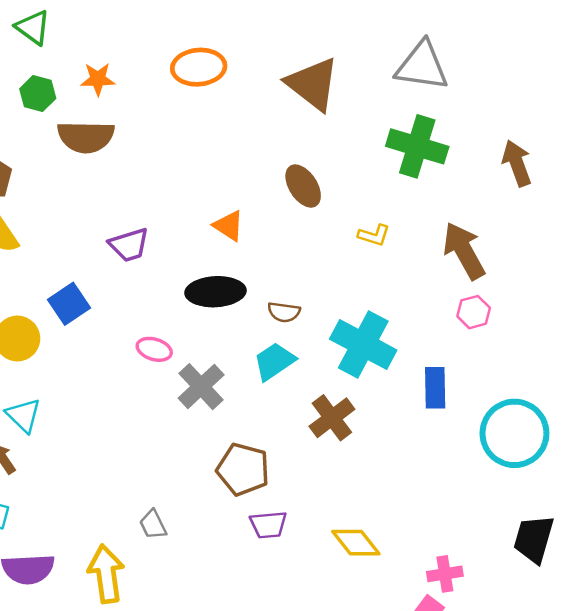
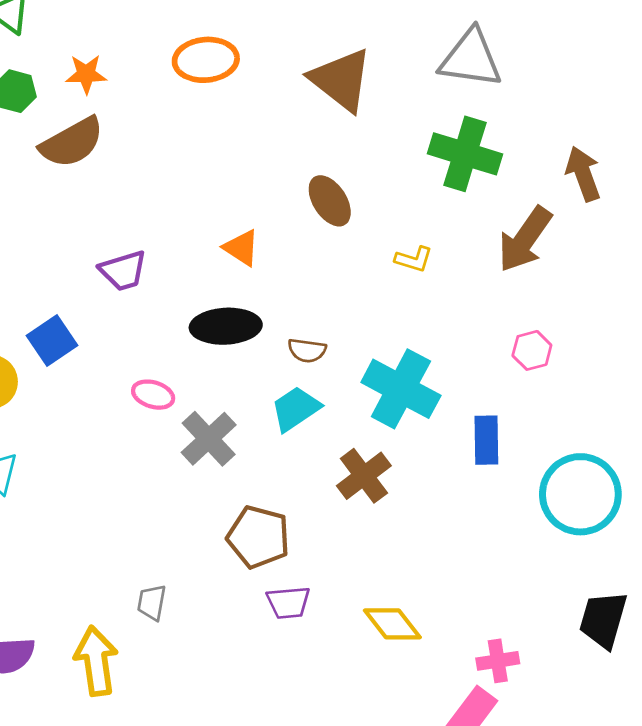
brown semicircle: (86, 137) -> (72, 142), turned -30
brown arrow: (464, 251) -> (525, 239), moved, turned -116
gray trapezoid: (153, 525) -> (152, 603), turned 36

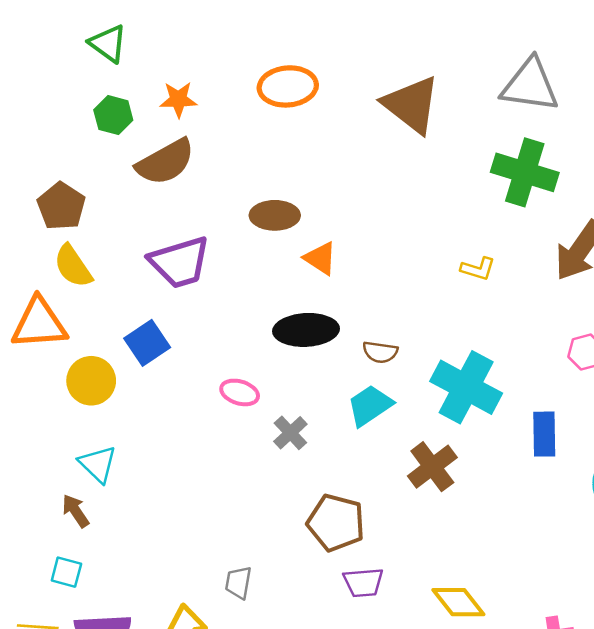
brown ellipse: (330, 201) -> (275, 215), moved, turned -57
purple trapezoid: (123, 271) -> (180, 262), moved, size x1.4
gray cross: (209, 439) -> (290, 433), size x0.7

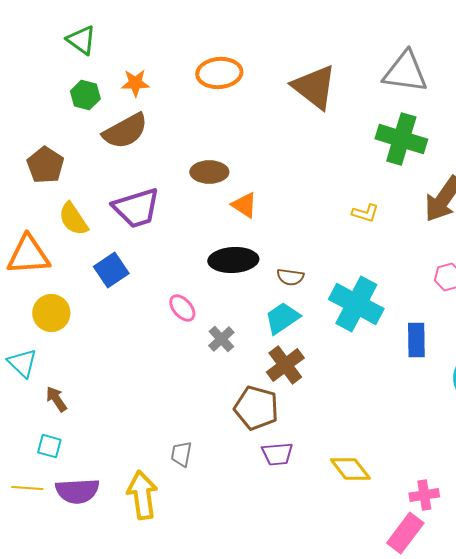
yellow semicircle: (73, 266) -> (73, 219), moved
yellow circle: (91, 381) -> (51, 313), moved
pink ellipse: (240, 392) -> (182, 308), turned 32
cyan triangle: (98, 464) -> (22, 363), moved
brown cross: (432, 467) -> (285, 365), moved

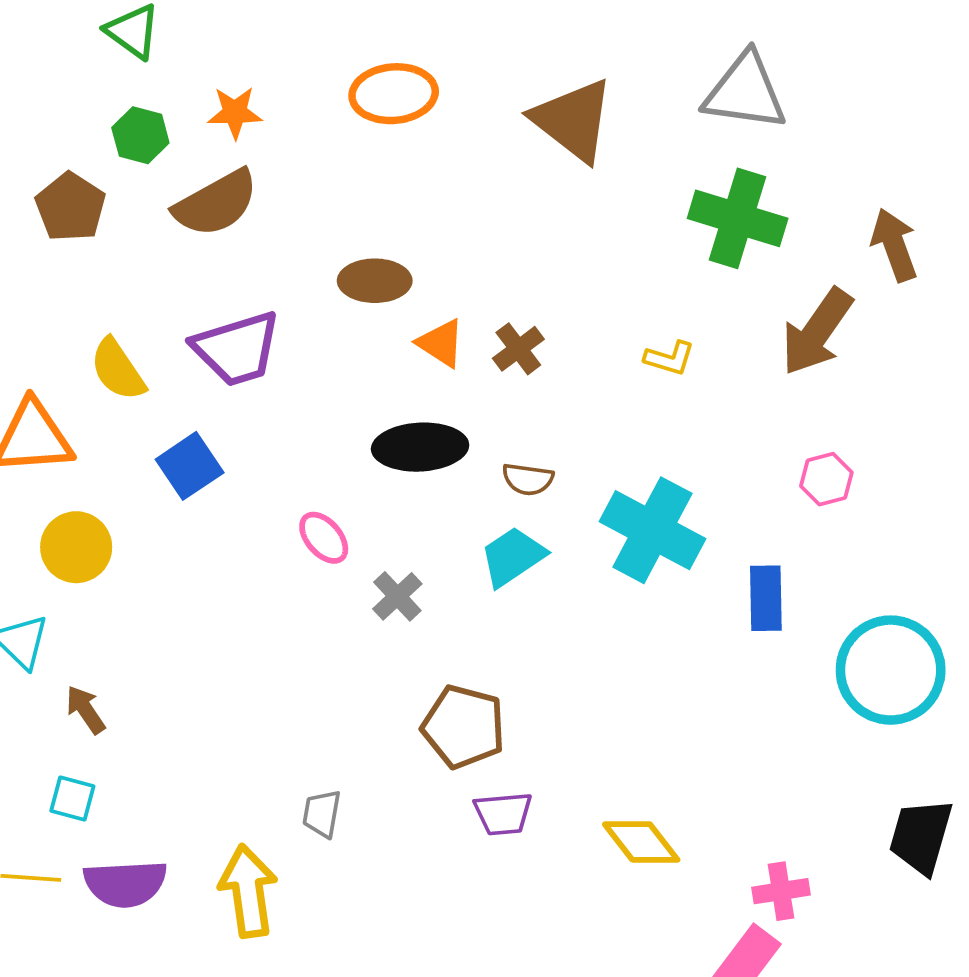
brown pentagon: (45, 165) -> (70, 207), moved
brown cross: (285, 365) -> (518, 349), moved, size x0.7

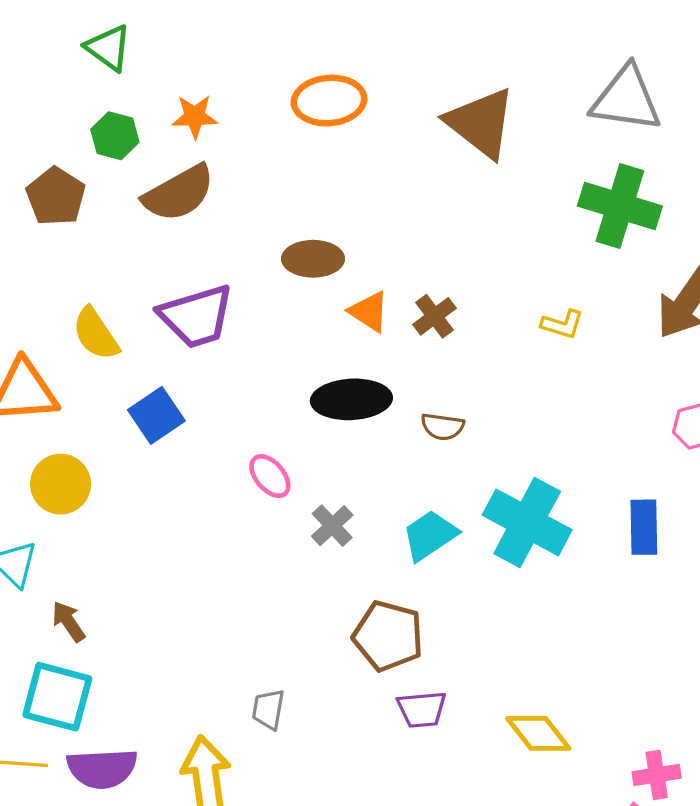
cyan cross: (652, 530) -> (527, 522), moved
cyan trapezoid: (513, 557) -> (430, 535), moved
cyan square: (72, 799) -> (57, 697), size x1.8

